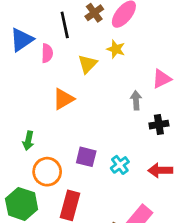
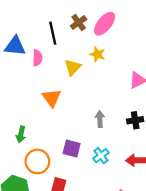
blue triangle: (22, 40) -> (15, 46), turned 40
orange triangle: (63, 99) -> (52, 98), turned -36
gray arrow: (136, 100) -> (100, 119), moved

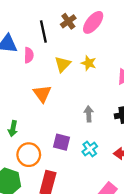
yellow star: (97, 54) -> (89, 63), moved

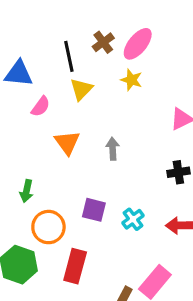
pink semicircle: (29, 55) -> (41, 106), moved, turned 35
yellow star: (89, 63) -> (131, 80), moved
yellow triangle: (63, 64) -> (81, 89), moved
gray arrow: (89, 114) -> (113, 149), moved

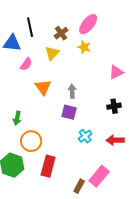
brown cross: (103, 42) -> (61, 33), moved
black line: (69, 56) -> (30, 27), moved
purple square: (94, 210) -> (69, 112), moved

